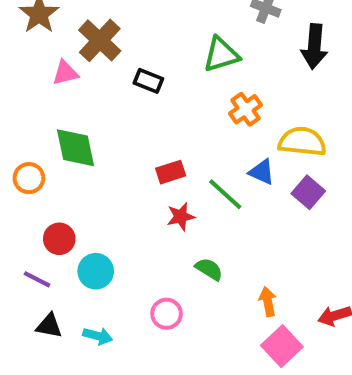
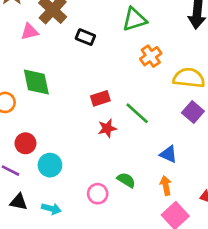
blue triangle: (262, 172) -> (168, 154), moved
green semicircle: (209, 269) -> (126, 180), moved

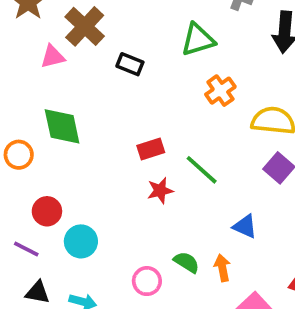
orange arrow: (166, 186) -> (222, 268), moved

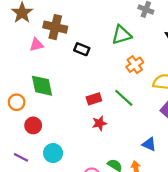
brown cross: (85, 26) -> (55, 27), turned -30
green line: (202, 170) -> (124, 98), moved
red circle: (47, 211) -> (33, 125), moved

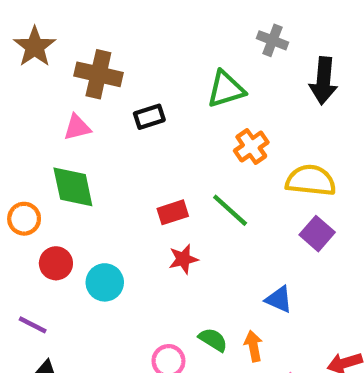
pink triangle: (36, 45) -> (77, 127), moved
black rectangle: (82, 49) -> (149, 117), turned -40
cyan circle: (53, 153) -> (105, 282), moved

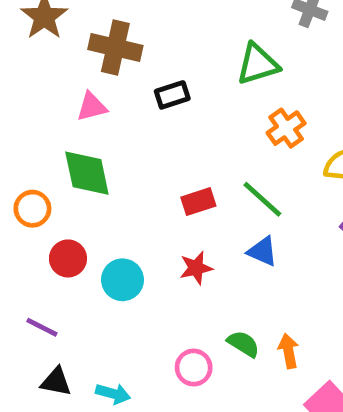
red star: (183, 259) -> (196, 268), moved
blue triangle: (279, 299) -> (262, 251), moved

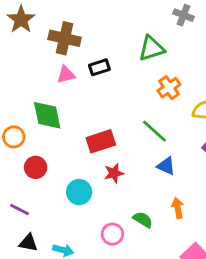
pink triangle: (92, 107) -> (66, 75), moved
red rectangle: (198, 202) -> (101, 141), moved, size x1.4
blue triangle: (262, 251) -> (166, 166), moved
cyan circle: (122, 280) -> (79, 192), moved
orange arrow: (288, 351) -> (178, 208), moved

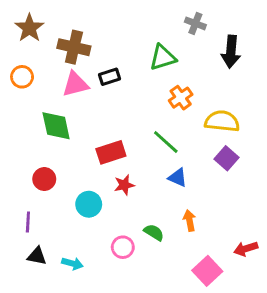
pink triangle: (66, 75) -> (75, 84), size x1.4
orange circle: (14, 137) -> (22, 77), moved
purple line: (20, 209) -> (28, 222), turned 66

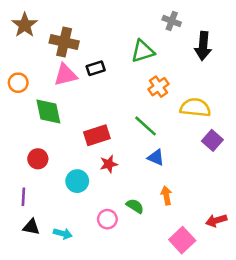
orange circle: (22, 77) -> (18, 83), moved
purple square: (227, 158) -> (212, 140), moved

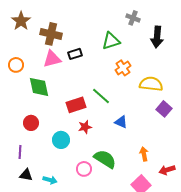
green line: (145, 126) -> (101, 96), moved
orange arrow: (166, 196) -> (144, 154), moved
green semicircle: (135, 206) -> (105, 159), size x1.6

